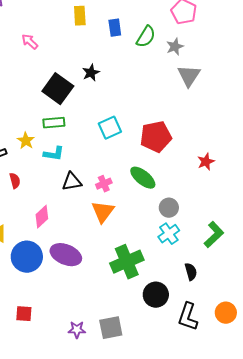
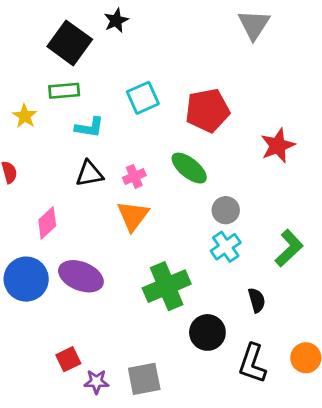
cyan L-shape: (54, 154) -> (89, 127), moved
red star: (206, 162) -> (278, 146), size x1.4
red square: (24, 314) -> (68, 359), moved, turned -30

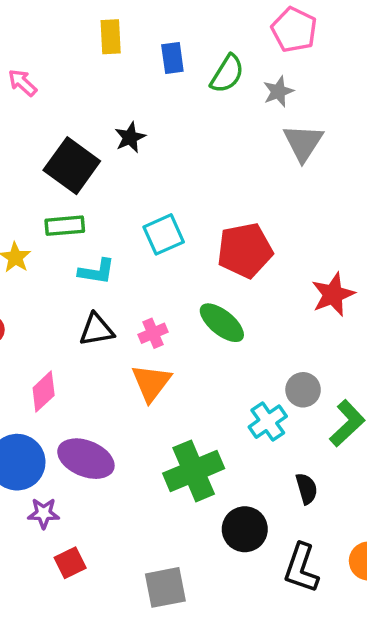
gray circle: (226, 210) -> (303, 390), moved
purple star: (96, 382) -> (44, 513), moved

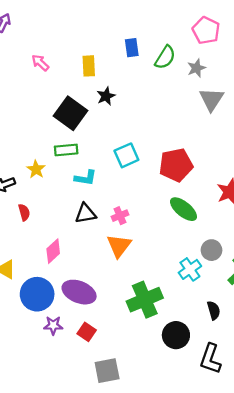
yellow rectangle: (111, 37) -> (89, 66), moved
green ellipse: (222, 323) -> (183, 209), moved
red square: (70, 563) -> (87, 332), moved, turned -30
gray square: (165, 587) -> (107, 371), moved

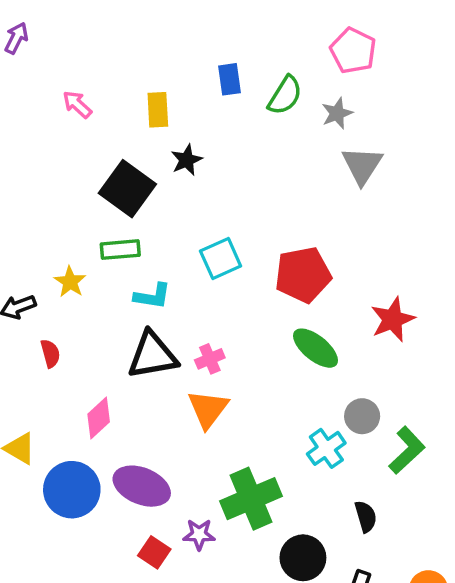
black triangle: (86, 213) -> (152, 355), size x1.4
purple star: (53, 325) -> (199, 534), moved

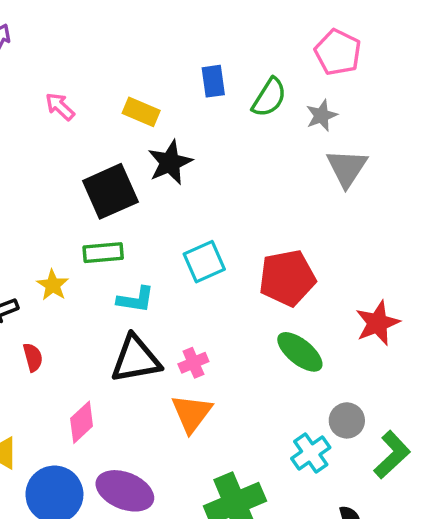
yellow rectangle: (158, 110) -> (141, 112), turned -64
black star: (187, 160) -> (170, 162), size x1.4
black square: (127, 189) -> (110, 191), turned 30

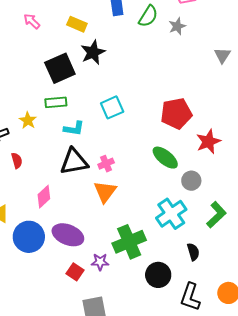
gray triangle: (347, 168) -> (222, 55), moved, size x0.7
red pentagon: (287, 278) -> (176, 113), moved
gray circle: (347, 420) -> (191, 181), moved
cyan cross: (311, 453) -> (171, 214), size x1.4

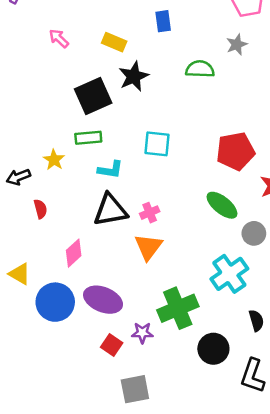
green semicircle: (148, 16) -> (200, 69), moved, turned -120
cyan square: (112, 107) -> (157, 144), turned 30

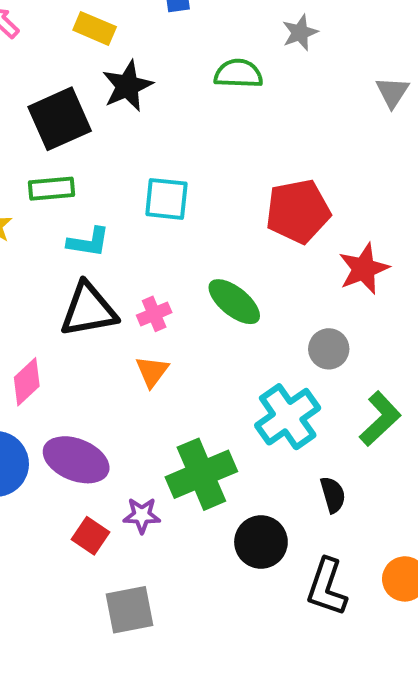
green ellipse: (222, 205) -> (234, 302), moved
orange triangle: (148, 247) -> (152, 371), size x0.7

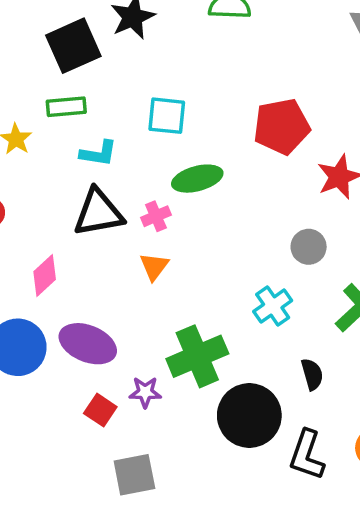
green ellipse: (234, 302) -> (197, 179), moved, turned -54
cyan cross: (288, 417) -> (273, 306), size x0.7
black circle: (261, 542) -> (249, 415), size x1.4

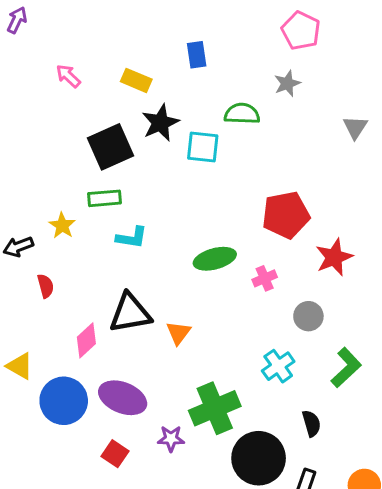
cyan square: (167, 116) -> (203, 147), moved
black triangle: (99, 213) -> (130, 313), moved
pink cross: (156, 216) -> (265, 278), moved
red square: (100, 410) -> (115, 454), moved

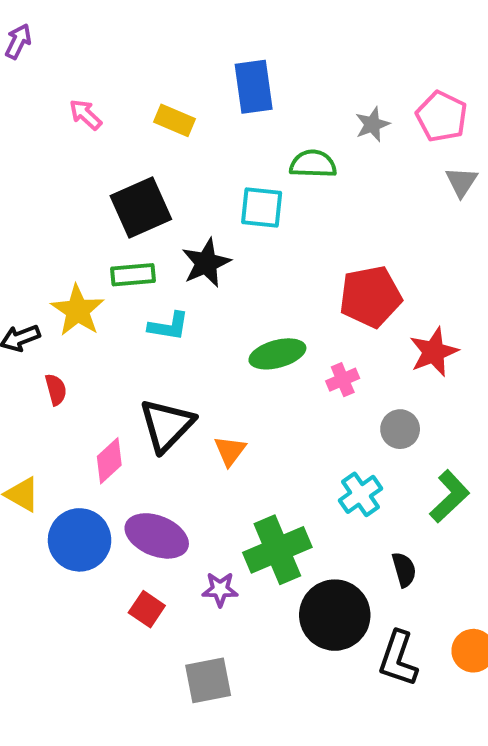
pink pentagon: (301, 31) -> (442, 116), moved
blue rectangle: (197, 55) -> (254, 87), size x1.5
black star: (160, 123) -> (206, 263), moved
yellow star: (62, 226) -> (78, 310), size x1.5
black triangle: (130, 313) -> (167, 425), turned -36

